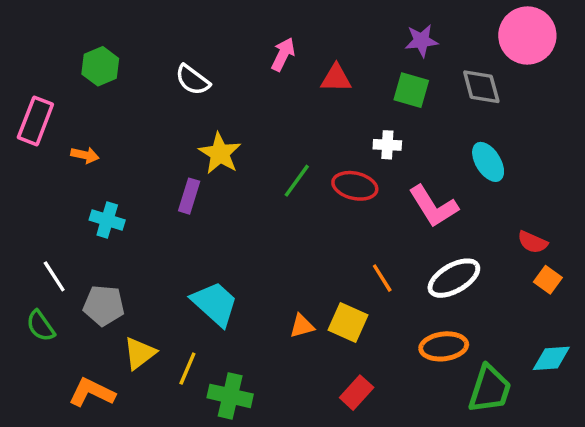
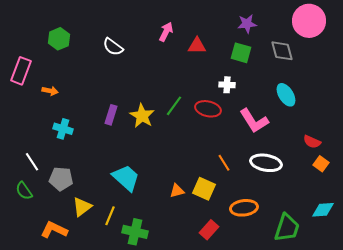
yellow star: (220, 153) -> (142, 116), moved
white ellipse: (454, 278) -> (266, 163), turned 40
orange ellipse: (444, 346) -> (244, 208), moved

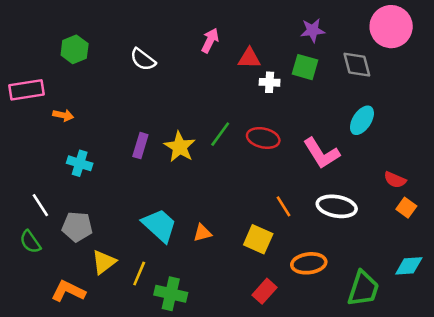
pink rectangle: (21, 71) -> (26, 90), turned 60
white cross: (227, 85) -> (270, 82), moved
cyan ellipse: (286, 95) -> (362, 120), turned 65
orange triangle: (177, 191) -> (202, 233), moved

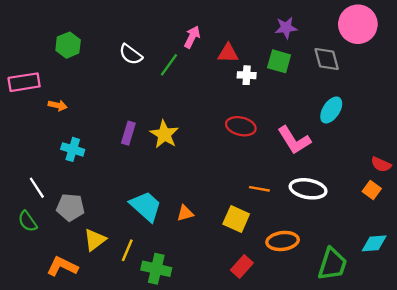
green line: (220, 134) -> (169, 65), moved
red semicircle: (395, 180) -> (381, 164), moved
orange line: (283, 206) -> (259, 189), turned -48

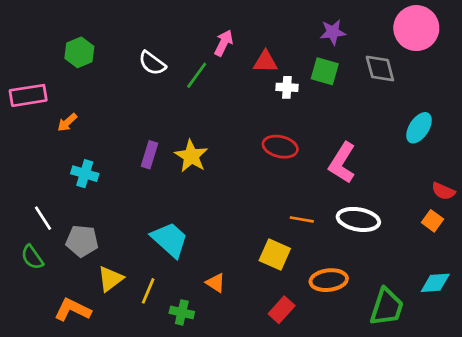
orange arrow: (58, 105) -> (67, 122), turned 126
cyan ellipse: (331, 110) -> (419, 128), moved
pink L-shape: (294, 140) -> (342, 163), turned 64
orange triangle: (185, 213) -> (216, 283), moved, turned 48
green cross: (156, 269) -> (182, 312), size x0.7

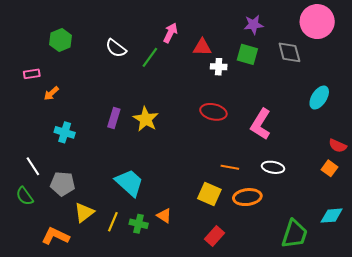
pink rectangle: (28, 95) -> (32, 74), moved, size x0.6
white ellipse: (358, 219) -> (273, 167), size x0.7
orange ellipse: (329, 280) -> (247, 197), moved
green cross: (182, 312) -> (139, 224), moved

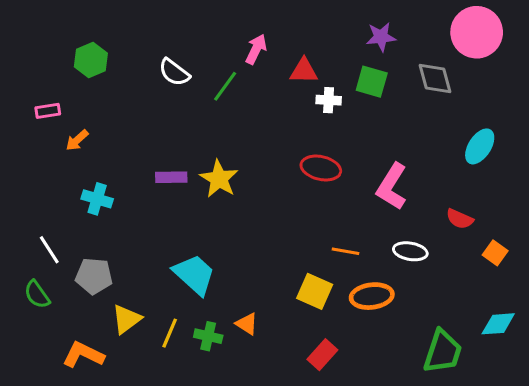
purple rectangle: (114, 118) -> (171, 177), turned 72
red semicircle: (338, 146) -> (460, 219), moved

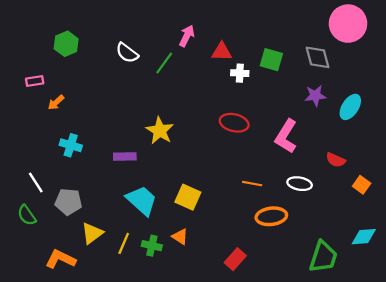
purple star: (381, 37) -> (315, 96), moved
purple rectangle: (171, 177) -> (125, 157), moved
yellow square: (315, 291) -> (188, 197), moved

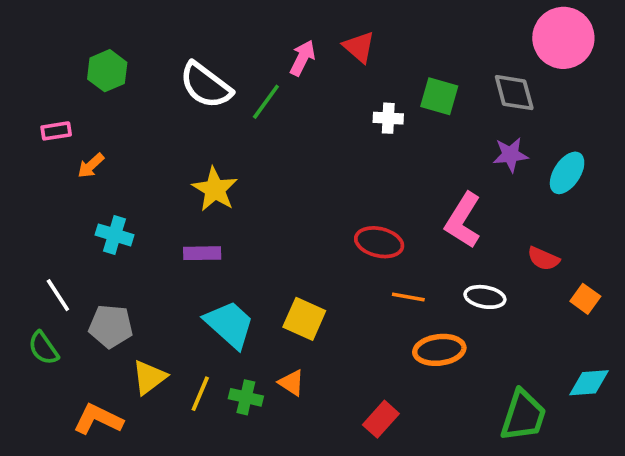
red triangle: (222, 52) -> (359, 47), moved, turned 40
white semicircle: (127, 53) -> (206, 85), size x1.4
red ellipse: (234, 123) -> (379, 242), moved
yellow star: (160, 131) -> (215, 189), moved

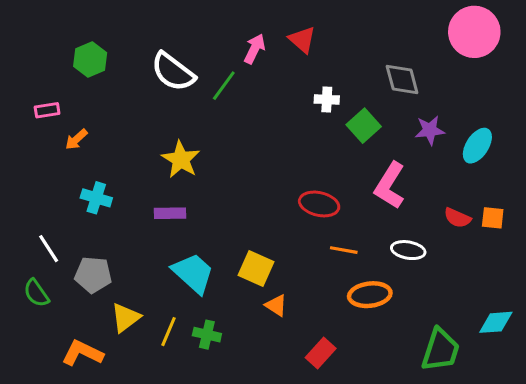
gray diamond: (514, 93) -> (402, 80), moved
green square: (439, 96) -> (364, 126), moved, turned 32
orange square: (585, 299) -> (493, 218), moved, turned -30
orange triangle: (292, 383) -> (276, 305), moved

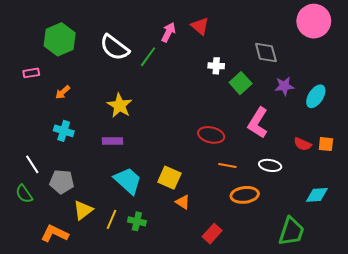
green hexagon: (90, 60) -> (60, 39), size x1.4
orange arrow: (76, 139) -> (63, 92), moved
cyan diamond: (496, 322) -> (317, 195), moved

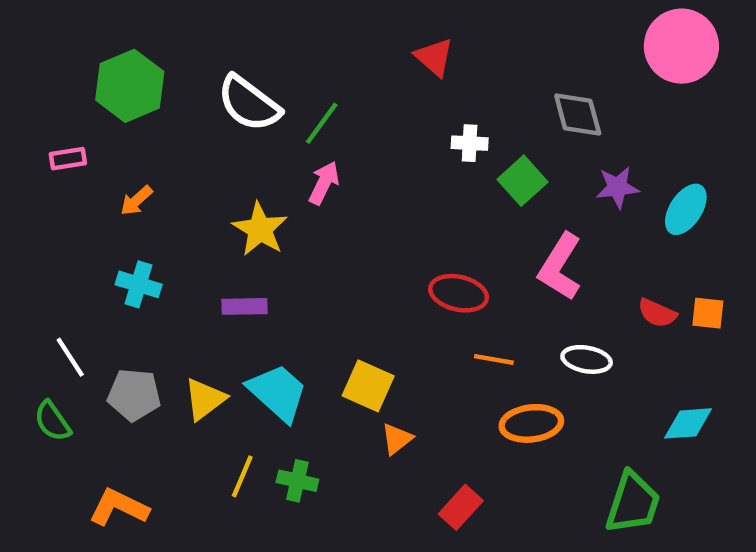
pink arrow: (168, 32) -> (324, 183), moved
orange triangle: (183, 202) -> (397, 439), turned 49
yellow triangle: (83, 210) -> (205, 399), moved

